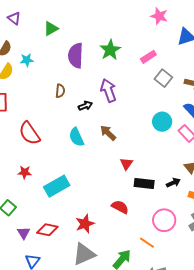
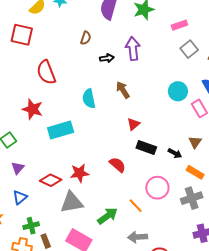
cyan semicircle: (76, 137) -> (89, 99), moved
red star: (25, 172) -> (33, 109), size x1.5
black arrow: (173, 183) -> (175, 153), turned 40
red diamond: (47, 230) -> (51, 180), moved

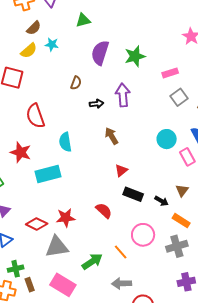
cyan semicircle: (89, 99) -> (65, 142), moved

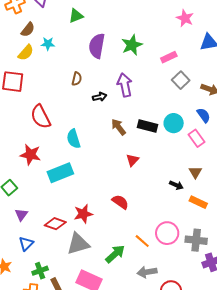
black rectangle: (133, 194) -> (148, 126), moved
pink circle: (143, 235) -> (167, 233), moved
gray cross: (177, 246) -> (196, 240), moved, turned 30

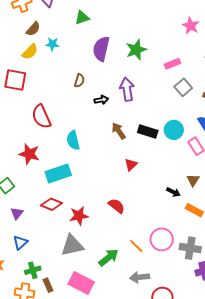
red diamond: (55, 224) -> (51, 204), moved

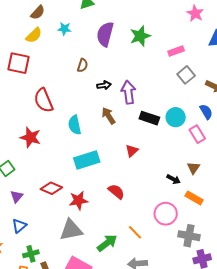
cyan star: (52, 44) -> (64, 29), moved
purple arrow: (127, 89) -> (128, 92), moved
brown arrow: (119, 131) -> (108, 116), moved
cyan rectangle: (58, 174) -> (87, 160), moved
pink circle: (162, 239) -> (166, 214), moved

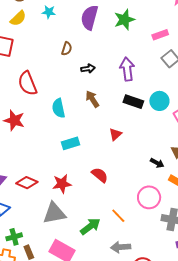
purple arrow: (128, 92) -> (127, 69), moved
cyan rectangle: (87, 160) -> (70, 143), size x0.7
red diamond: (51, 188) -> (27, 183), moved

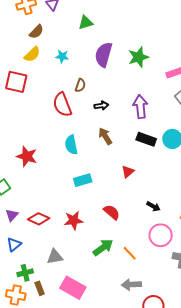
cyan star: (49, 12) -> (62, 56), moved
red semicircle: (28, 83) -> (62, 105), moved
black arrow: (157, 163) -> (153, 206), moved
gray triangle: (54, 213) -> (55, 257), moved, size x0.7
green arrow: (90, 226) -> (103, 248), moved

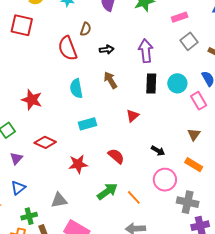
black rectangle: (146, 139) -> (151, 84), turned 72
red diamond: (39, 219) -> (45, 142), moved

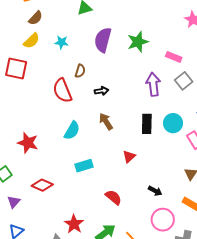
pink rectangle: (180, 17) -> (174, 57), turned 42
purple arrow: (146, 51) -> (153, 84), moved
cyan semicircle: (76, 88) -> (72, 131), turned -138
red star: (78, 164) -> (74, 224), moved, turned -30

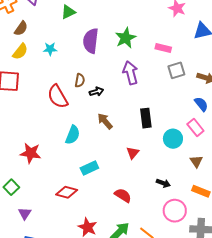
brown semicircle: (80, 71) -> (80, 80), moved
gray square: (184, 81) -> (176, 70), turned 30
purple arrow: (153, 84) -> (130, 73), moved
cyan circle: (173, 123) -> (173, 139), moved
red diamond: (42, 185) -> (67, 192), moved

